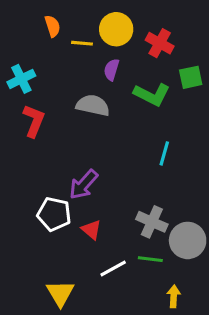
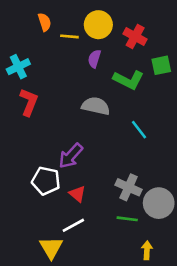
gray semicircle: (93, 105) -> (96, 106), moved
cyan line: (164, 153) -> (139, 130), turned -54
white line: (113, 268) -> (73, 225), moved

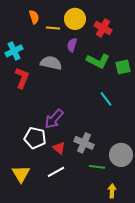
green square: (161, 65) -> (123, 67), moved
gray semicircle: (96, 106) -> (51, 63), moved
gray cross: (129, 187) -> (84, 143), moved
yellow triangle: (51, 248) -> (21, 174), moved

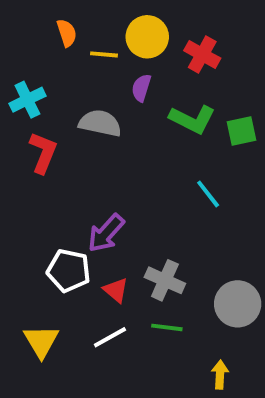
green line: (97, 167) -> (167, 327), moved

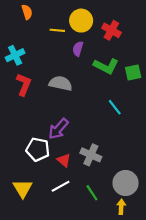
orange semicircle: (67, 33) -> (27, 12), moved
gray semicircle: (100, 123) -> (61, 83), moved
gray circle: (238, 304) -> (126, 183), moved
green line: (167, 327) -> (92, 193), moved, turned 49

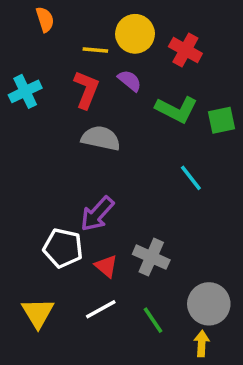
purple semicircle: (78, 49) -> (130, 81), turned 112
red L-shape: (24, 84) -> (86, 90), moved

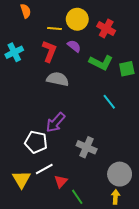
red triangle: (106, 266) -> (61, 181), moved, turned 32
white line: (101, 309) -> (44, 169), moved
green line: (153, 320) -> (77, 197), moved

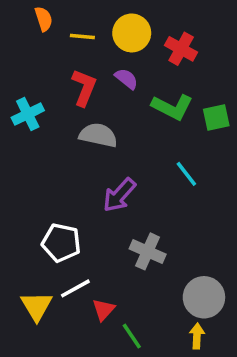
yellow line: (55, 29) -> (82, 36), moved
cyan cross: (14, 52) -> (28, 114), moved
purple arrow: (56, 122) -> (119, 195), moved

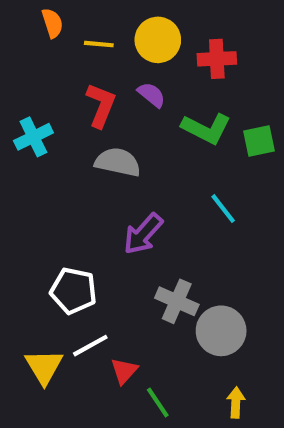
red cross: (181, 49) -> (217, 59), turned -32
gray circle: (204, 297) -> (221, 331), moved

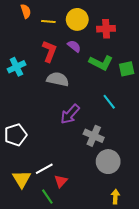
white pentagon: (73, 291) -> (15, 135), moved, turned -30
gray cross: (177, 301) -> (94, 136), moved
green line: (158, 402) -> (47, 197), moved

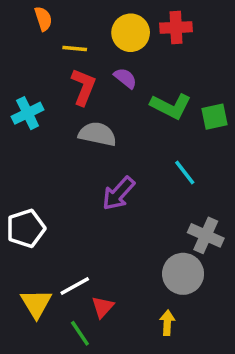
yellow line: (48, 22) -> (75, 48), moved
red cross: (106, 29) -> (176, 27), moved
gray cross: (94, 136) -> (206, 235), moved
yellow arrow: (115, 197) -> (167, 323), moved

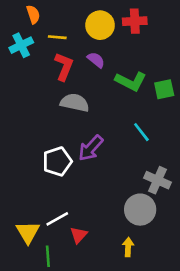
cyan cross: (28, 113) -> (21, 45), moved
white pentagon: (26, 228) -> (57, 161), moved
green line: (80, 333) -> (48, 256), moved, turned 30

